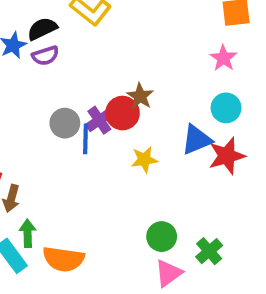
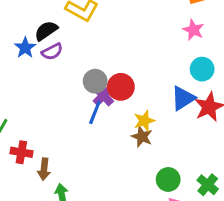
brown star: (140, 96) -> (142, 137), moved
gray circle: (65, 123) -> (95, 81), moved
blue line: (86, 139) -> (95, 112), turned 30

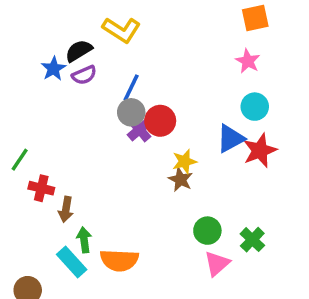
blue line: (95, 112) -> (131, 88), moved

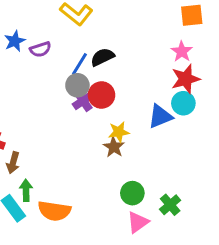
black semicircle: (79, 51) -> (102, 57), moved
cyan circle: (255, 107) -> (183, 103), moved
red star: (260, 150) -> (186, 79), moved

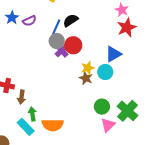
cyan circle: (183, 103) -> (105, 72), moved
green cross: (170, 205) -> (128, 111), size x1.5

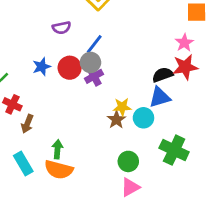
blue star: (12, 18) -> (42, 67), moved
black semicircle: (71, 20) -> (163, 75), moved
red circle: (73, 45) -> (70, 68), moved
green cross: (128, 111) -> (174, 150), moved, turned -30
green arrow: (32, 114) -> (57, 149), moved

